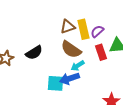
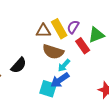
brown triangle: (68, 27) -> (43, 31), turned 35
cyan square: (56, 83) -> (48, 89), turned 30

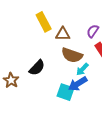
yellow rectangle: (59, 29) -> (44, 22), moved

